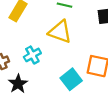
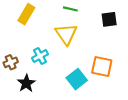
yellow triangle: (60, 32) -> (66, 34), turned 35

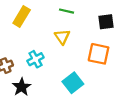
yellow triangle: (66, 34) -> (62, 37), size x0.7
orange square: (102, 67) -> (99, 54), moved

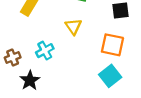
cyan square: (73, 83) -> (110, 76), moved

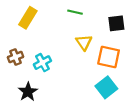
yellow triangle: (73, 27) -> (84, 42), moved
brown cross: (13, 57) -> (16, 57), moved

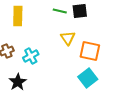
yellow rectangle: (28, 18) -> (18, 16), turned -30
black square: (116, 23) -> (80, 11), moved

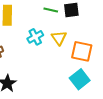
cyan cross: (31, 56) -> (35, 37), moved

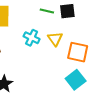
cyan cross: (35, 37) -> (32, 38), turned -35

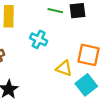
yellow triangle: (55, 39) -> (64, 68), moved, turned -35

